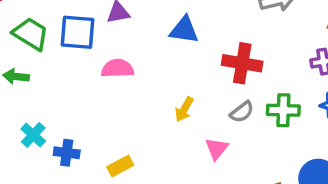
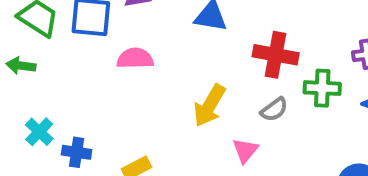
yellow arrow: (184, 109) -> (209, 106), size x1.5
green cross: (283, 110) -> (322, 88), moved

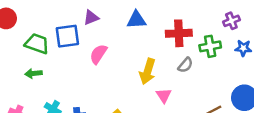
pink semicircle: (135, 58) -> (98, 54), turned -42
pink triangle: (245, 150) -> (164, 95), moved

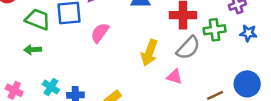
gray semicircle: (185, 65) -> (188, 48), size x1.5
pink triangle: (164, 95) -> (175, 77), moved, turned -42

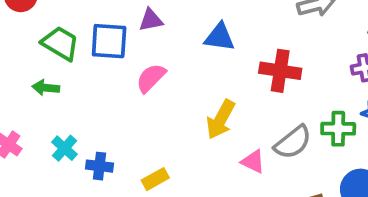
green cross: (215, 30) -> (338, 129), moved
gray semicircle: (188, 48) -> (293, 142), moved

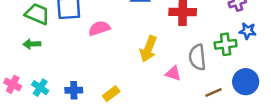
pink semicircle: (151, 78) -> (99, 28), turned 35
gray semicircle: (293, 142) -> (197, 57), turned 130
cyan cross: (65, 148) -> (40, 88), moved

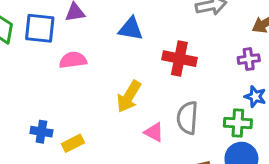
green cross: (226, 44) -> (238, 123), moved
blue cross: (74, 90) -> (41, 132), moved

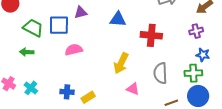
pink semicircle: (73, 60) -> (74, 50), moved
pink triangle: (154, 132) -> (133, 89), moved

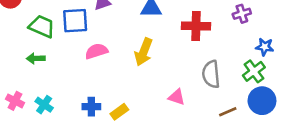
purple cross: (196, 31) -> (242, 14), moved
yellow arrow: (121, 63) -> (144, 52), moved
green cross: (193, 73) -> (254, 71), turned -30

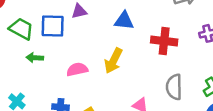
pink semicircle: (96, 51) -> (77, 69), moved
green arrow: (36, 58) -> (35, 58), moved

